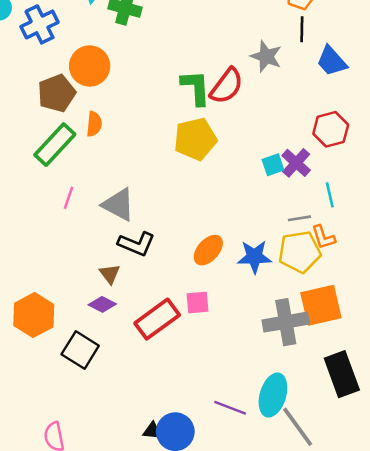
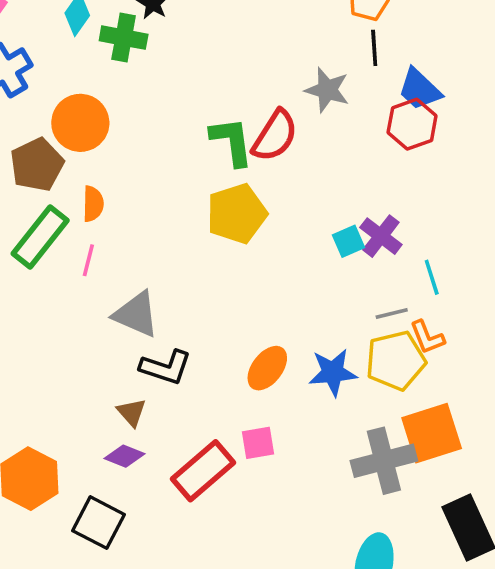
red hexagon: (331, 129) -> (412, 124), moved
pink line: (69, 198) -> (88, 260), moved

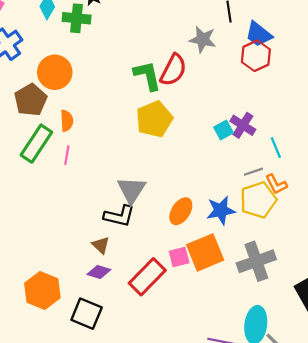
gray triangle: (136, 314) -> (131, 190), moved, turned 44
orange square: (432, 433) -> (205, 252), moved

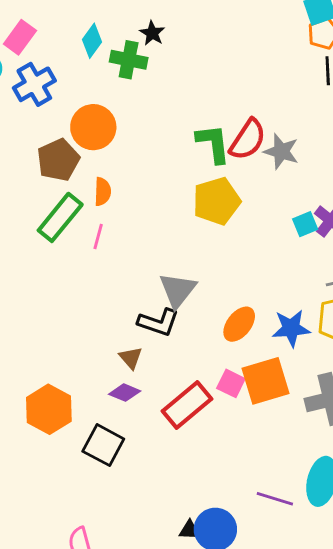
gray star: (203, 39) -> (281, 151), moved
pink square: (179, 257) -> (231, 383), turned 35

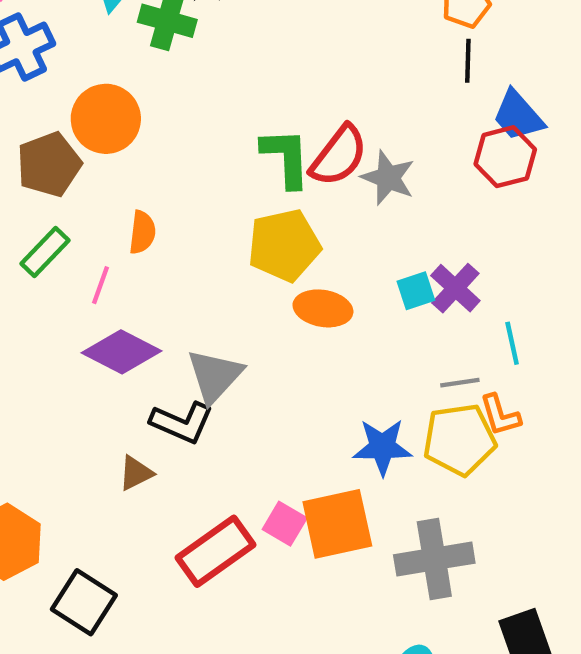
orange semicircle: (103, 192) -> (142, 232), moved
green rectangle: (60, 217) -> (45, 252), size x0.7
orange ellipse: (239, 324) -> (323, 308), moved, turned 57
brown triangle: (131, 358) -> (136, 473), turned 40
purple diamond: (125, 393) -> (122, 352), moved, size x1.6

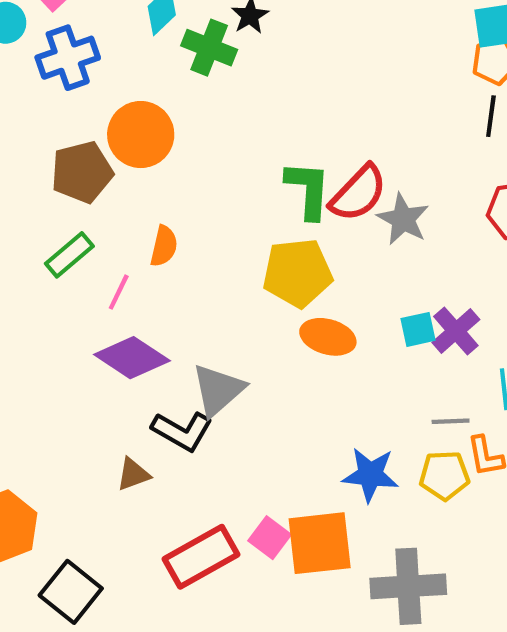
yellow pentagon: (459, 440) -> (444, 475), size x0.7

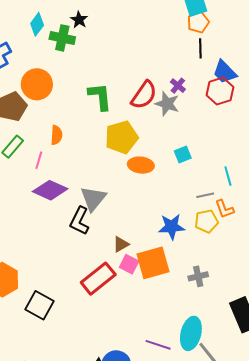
green L-shape: (308, 190) -> (100, 97), moved
purple cross: (456, 331) -> (178, 86), moved, size x0.7
black L-shape: (182, 431) -> (80, 221), turned 96
brown triangle: (133, 474) -> (121, 244), moved
gray cross: (408, 586) -> (198, 276), size x0.6

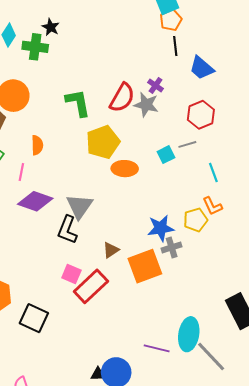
red hexagon: (220, 91) -> (201, 115), moved
gray line: (205, 195) -> (187, 144), moved
pink square: (129, 264) -> (71, 274), moved
gray cross: (198, 276) -> (172, 247), moved

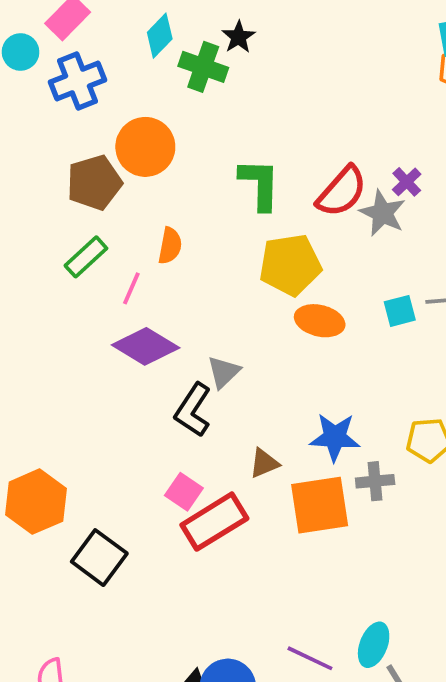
gray triangle: (79, 206) -> (224, 372), size x0.7
blue star: (161, 228) -> (335, 437), moved
cyan ellipse: (189, 334) -> (374, 645), size x0.7

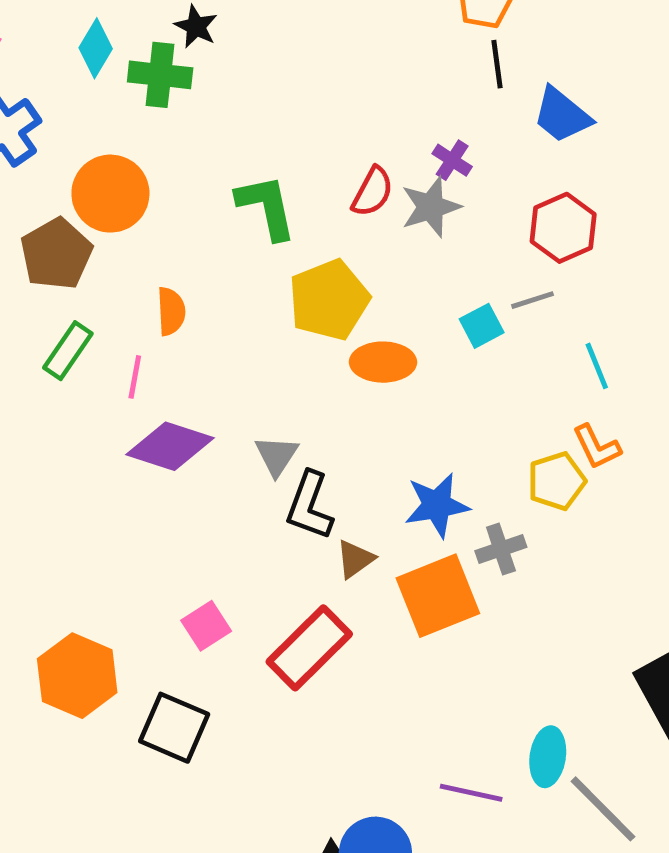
red semicircle: (342, 192) -> (373, 192), size x0.7
gray star: (383, 213) -> (431, 207), turned -30
black L-shape: (193, 410) -> (309, 506), moved
pink square: (184, 492) -> (206, 626), moved, turned 36

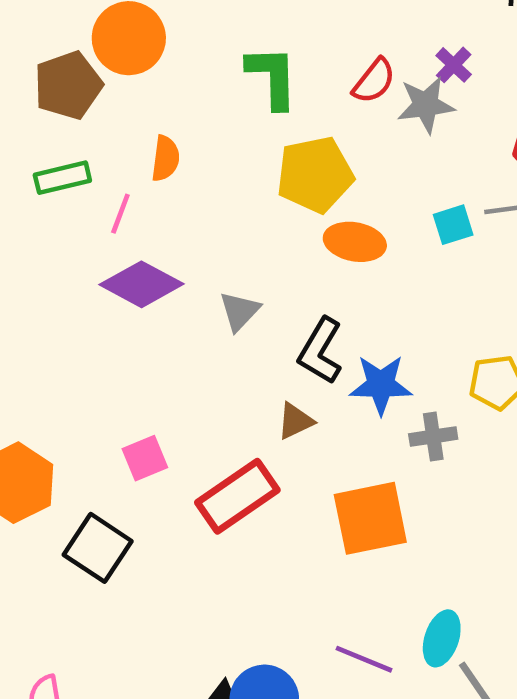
green rectangle: (68, 351) -> (62, 178), turned 32
black L-shape: (309, 506) -> (320, 351), moved
orange square: (438, 596) -> (370, 518), moved

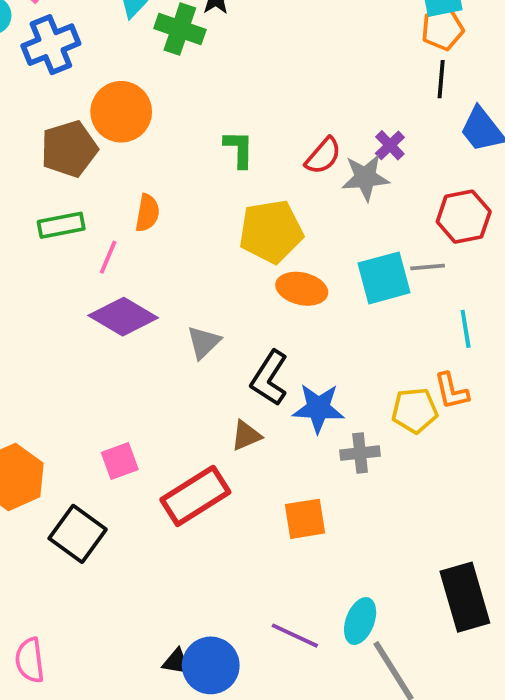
green L-shape: (272, 77) -> (239, 149), size x0.7
cyan square: (453, 225) -> (384, 278), size x1.6
orange square: (370, 518) -> (305, 519), size x0.7

